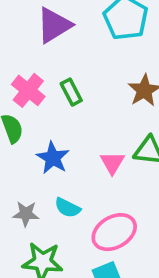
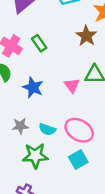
cyan semicircle: (67, 208) -> (47, 129), moved
pink ellipse: (114, 232) -> (79, 130), turned 68

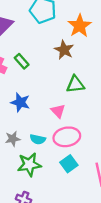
pink triangle: (72, 85) -> (58, 111), moved
pink ellipse: (79, 130) -> (67, 137), turned -35

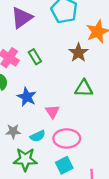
pink triangle: (58, 111) -> (52, 112), moved
cyan semicircle: (38, 139) -> (38, 136), turned -48

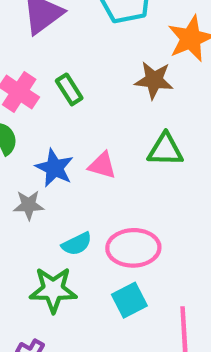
brown star: (78, 53) -> (154, 80), turned -30
pink triangle: (52, 112) -> (102, 165), moved, turned -40
gray star: (13, 131) -> (29, 205), moved

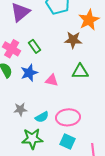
blue star: (54, 168) -> (29, 73), moved, turned 30
gray star: (29, 205) -> (20, 109), moved
cyan square: (129, 300) -> (68, 141), turned -35

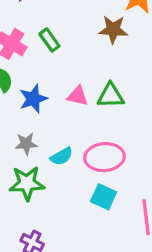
green triangle: (80, 72) -> (111, 96), moved
blue star: (29, 73) -> (33, 99), moved
green star: (32, 139) -> (27, 183), moved

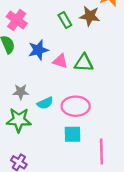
green rectangle: (49, 40) -> (65, 20), moved
blue star: (33, 99) -> (38, 50), moved
cyan square: (104, 197) -> (73, 134), turned -30

